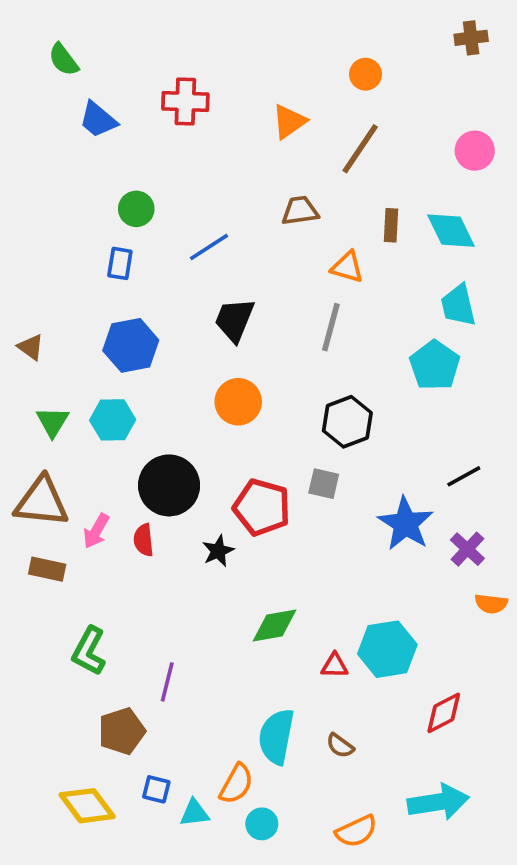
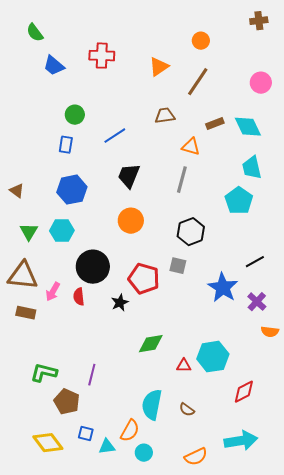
brown rectangle: (391, 225) -> (215, 124), turned 66
green L-shape: (89, 651) -> (44, 373), moved, turned 76
brown pentagon: (122, 731) -> (67, 402), turned -30

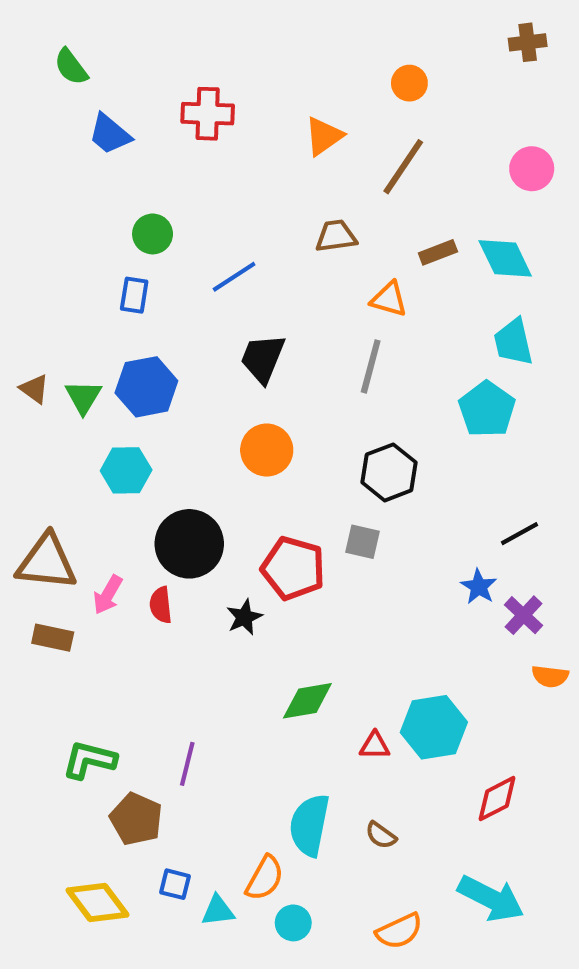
green triangle: (29, 232) -> (83, 397), moved
blue star: (223, 288) -> (479, 587), moved, size x0.6
cyan arrow: (241, 441) -> (491, 898), turned 36

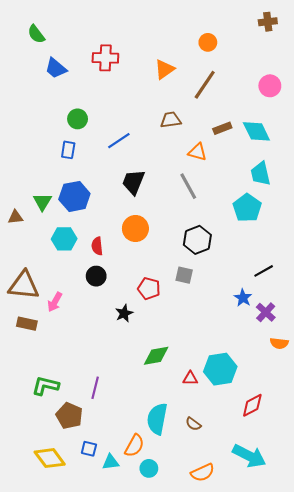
gray line: (371, 366) -> (188, 186), turned -44
brown triangle: (34, 389) -> (15, 217), moved, turned -42
black circle: (189, 544) -> (96, 276), size x0.6
red pentagon: (293, 568) -> (149, 288), size x0.7
red semicircle: (161, 605) -> (97, 246), moved

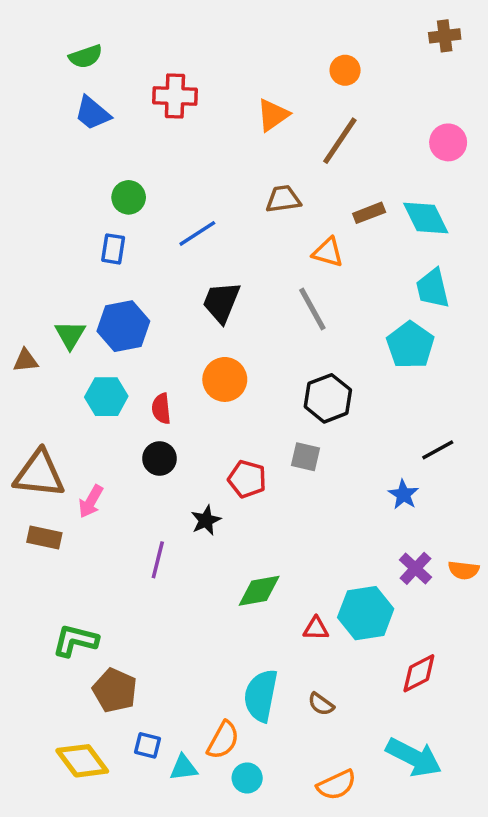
green semicircle: (36, 34) -> (86, 57), moved, turned -72
purple cross: (266, 312) -> (415, 568), moved
purple line: (95, 388) -> (158, 560), moved

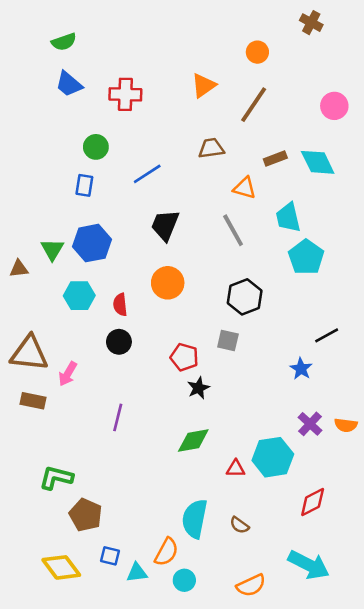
brown cross: (445, 36) -> (311, 23), moved, turned 35
red cross: (175, 96) -> (125, 94), moved
cyan trapezoid: (433, 288) -> (288, 217), moved
black star: (206, 520) -> (198, 388), moved

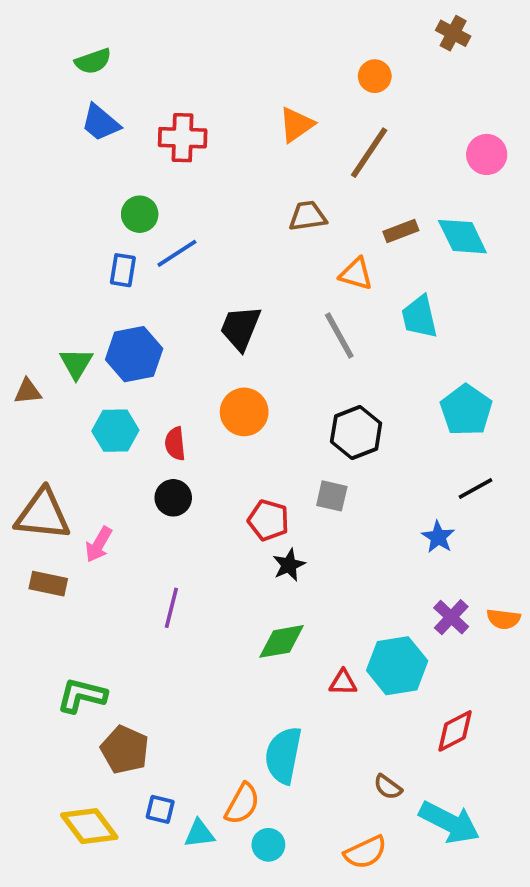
blue line: (147, 174) -> (177, 253), moved
cyan pentagon: (306, 257) -> (466, 410), moved
brown semicircle: (239, 525) -> (388, 787), moved

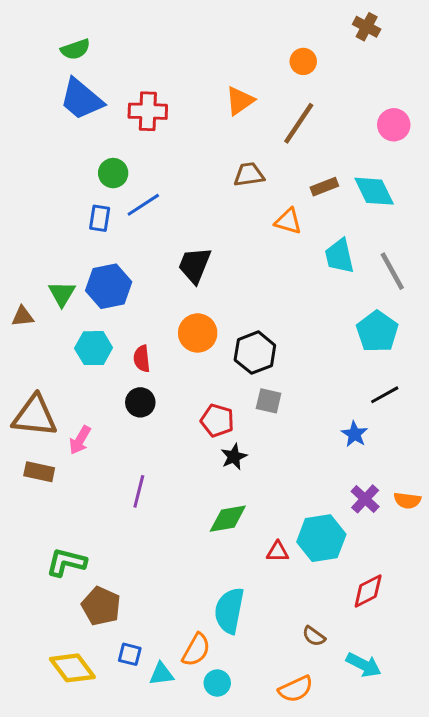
blue trapezoid: (100, 123) -> (81, 99), size x1.4
gray line: (339, 335) -> (392, 271), moved
black hexagon: (356, 432) -> (255, 353), moved
cyan arrow: (449, 822) -> (364, 665), size x0.7

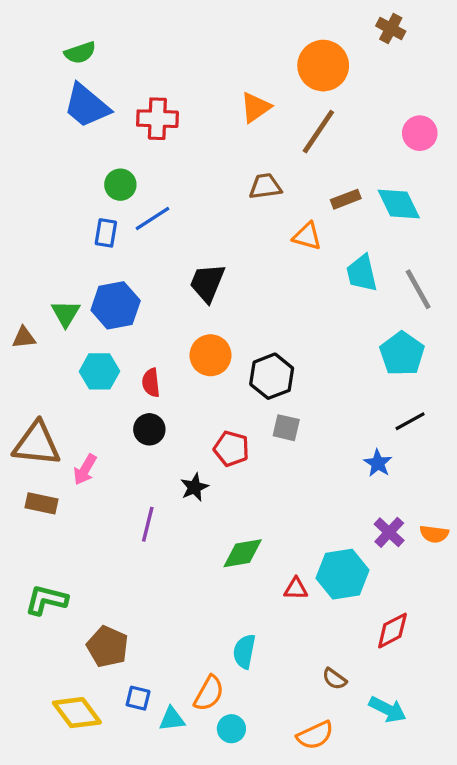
orange circle: (303, 61) -> (323, 66), size x1.8
black star: (234, 457) -> (194, 487), moved
green L-shape: (66, 562) -> (46, 600), moved
cyan semicircle: (229, 611) -> (244, 651), size x0.7

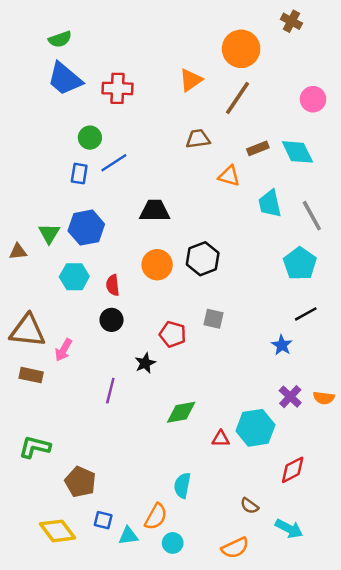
black trapezoid: (207, 283) -> (155, 211), turned 68
black hexagon: (272, 376) -> (203, 259), moved

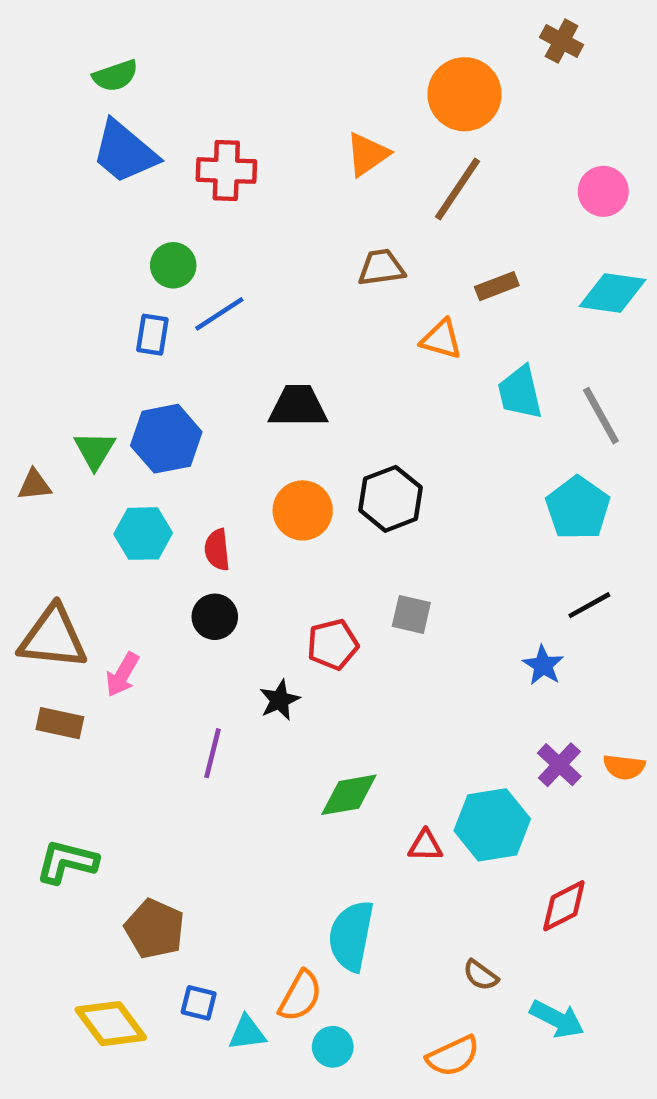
cyan diamond: (297, 152) -> (612, 293), moved, turned -56
red pentagon: (173, 334) -> (333, 645), turned -30
cyan semicircle: (182, 485) -> (351, 936), size x1.4

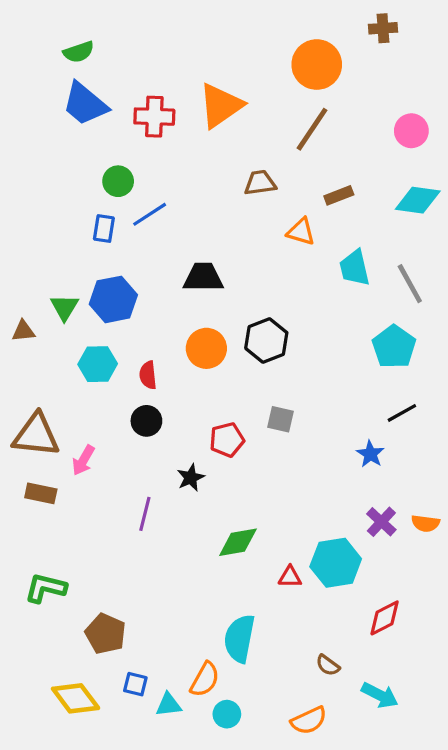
brown cross: (562, 41) -> (383, 28), turned -32
orange triangle: (367, 154) -> (221, 106), moved, size x1.5

